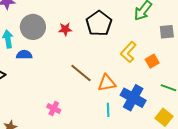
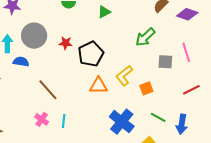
black pentagon: (99, 23) -> (91, 54), moved
brown line: (81, 73) -> (48, 90), moved
orange triangle: (107, 83) -> (98, 86), moved
cyan line: (108, 110) -> (64, 121), moved

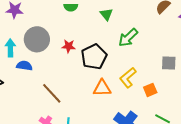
green triangle: (104, 12) -> (106, 14), turned -40
green arrow: (145, 37) -> (128, 38), moved

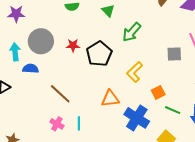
orange triangle: (102, 88) -> (110, 99), moved
orange square: (150, 90) -> (158, 92), moved

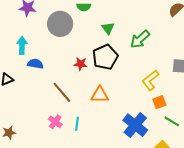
green triangle: (108, 11) -> (108, 28), moved
gray circle: (41, 41) -> (60, 24), moved
red star: (73, 45) -> (81, 64), moved
yellow L-shape: (135, 72) -> (150, 80), moved
orange triangle: (110, 99) -> (100, 95), moved

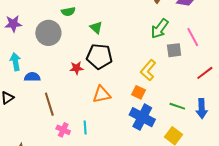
green arrow: (140, 39) -> (160, 29), moved
black pentagon: (105, 57) -> (99, 56), turned -30
brown line: (62, 92) -> (49, 104), moved, turned 35
orange square: (159, 102) -> (139, 92), moved, turned -32

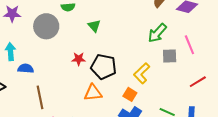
black pentagon: (99, 56) -> (104, 67), moved
red star: (76, 68) -> (79, 59), moved

